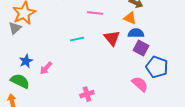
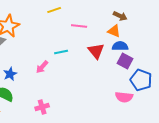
pink arrow: (46, 68) -> (42, 67), moved
pink semicircle: (140, 84) -> (124, 97), turned 144
pink cross: (87, 94) -> (42, 107), moved

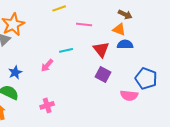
purple square: (125, 61) -> (103, 74), moved

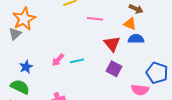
cyan line: (66, 50) -> (77, 61), moved

